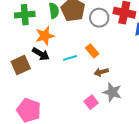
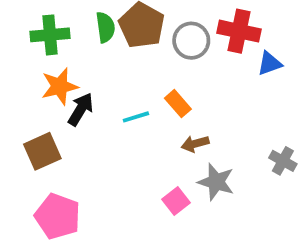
orange star: (45, 36) -> (60, 86), moved
black arrow: (41, 54) -> (81, 109), turned -90
brown square: (21, 65) -> (42, 151), moved

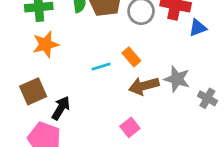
black arrow: (81, 109) -> (61, 108), moved
brown arrow: (195, 144) -> (144, 86), size x1.5
gray star: (216, 182) -> (177, 79), moved

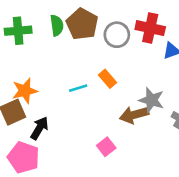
orange star: (46, 44) -> (25, 91), moved
brown arrow: (144, 86) -> (134, 115), moved

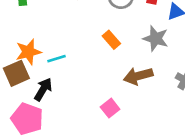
cyan line: (78, 88) -> (57, 59), moved
gray star: (152, 100) -> (156, 38), moved

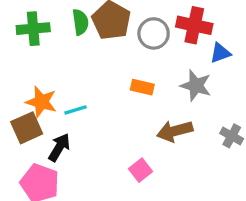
orange rectangle: (111, 40) -> (142, 87), turned -36
orange star: (28, 52) -> (41, 102), turned 30

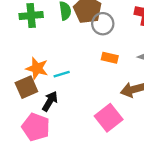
gray circle: (154, 33) -> (103, 24), moved
pink square: (141, 170) -> (109, 118), size x1.6

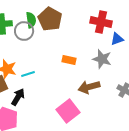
gray circle: (103, 24) -> (24, 31), moved

